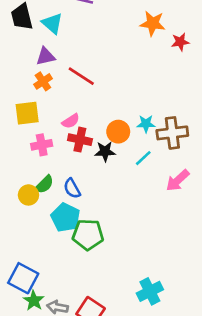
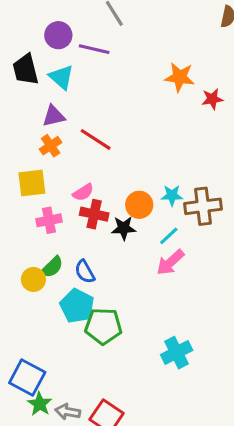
pink arrow: (178, 180) -> (170, 262), moved
cyan cross: (150, 291) -> (177, 353), moved

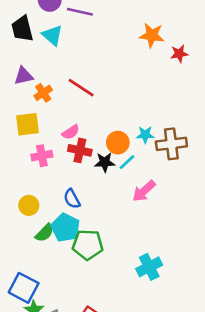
purple triangle: (54, 116) -> (24, 76), moved
cyan line: (169, 236) -> (127, 162), moved
green semicircle: (52, 267) -> (44, 233), moved

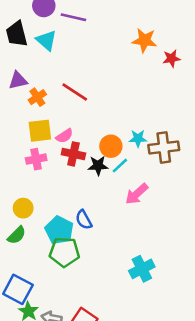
yellow square: (27, 124) -> (40, 131), moved
blue semicircle: (72, 199) -> (84, 220), moved
green semicircle: (44, 233) -> (17, 235), moved
green pentagon: (88, 245) -> (64, 252), moved

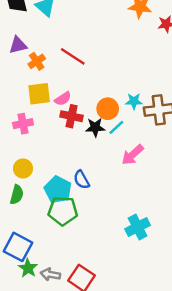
pink cross: (36, 159) -> (23, 124), moved
green semicircle: (17, 235) -> (17, 195), turned -30

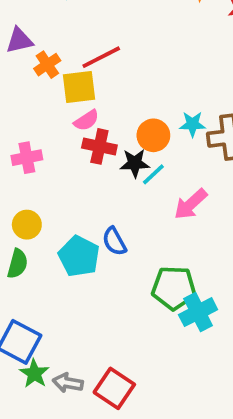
red line: (73, 56) -> (101, 57), turned -60
yellow square: (39, 94) -> (79, 87), moved
cyan line: (116, 127) -> (153, 174), moved
green pentagon: (63, 211) -> (174, 288), moved

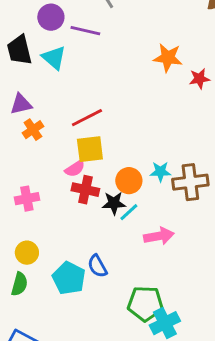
orange cross: (47, 65) -> (33, 130), moved
yellow square: (79, 87) -> (90, 149), moved
pink arrow: (191, 204) -> (159, 236), turned -148

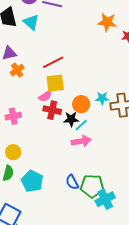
pink arrow: (159, 236) -> (81, 141), moved
blue semicircle: (97, 266) -> (72, 182), moved
cyan pentagon: (69, 278) -> (32, 181), moved

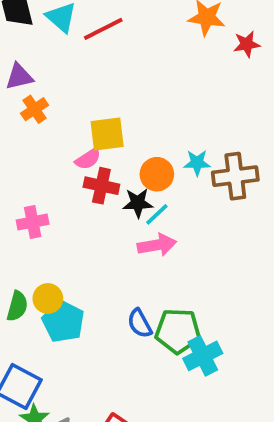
red line: (53, 62) -> (103, 29), moved
pink cross: (13, 116) -> (33, 222), moved
yellow circle: (13, 152) -> (48, 299), moved

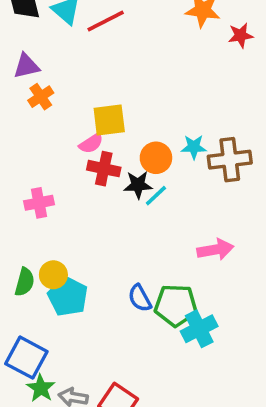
pink arrow: (157, 245) -> (215, 250), moved

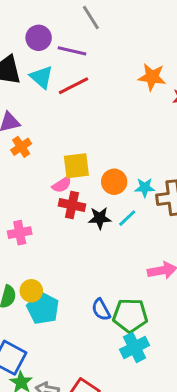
orange circle: (156, 158) -> (114, 182), moved
cyan line: (156, 196) -> (127, 218), moved
cyan cross: (199, 329) -> (135, 347), moved

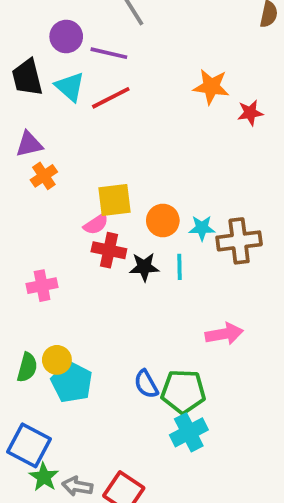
cyan line: (127, 218) -> (180, 267), turned -48

